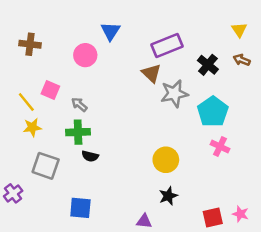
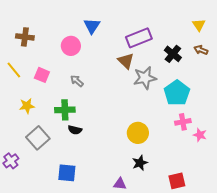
yellow line: (26, 102) -> (14, 70), moved
gray arrow: (79, 104) -> (77, 81), moved
pink cross: (220, 147) -> (183, 122), turned -35
gray square: (46, 166) -> (38, 138), turned 30
pink star: (240, 214) -> (200, 135), moved

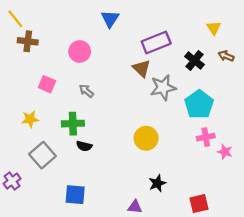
yellow triangle: (199, 25) -> (214, 28), moved
blue triangle: (92, 26) -> (110, 19), moved
yellow line: (14, 70) -> (15, 19), moved
yellow circle: (138, 133) -> (146, 138), moved

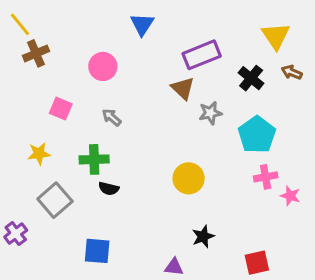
yellow triangle: (214, 28) -> (276, 36), size x1.5
brown cross: (28, 41) -> (36, 53), turned -30
gray star: (163, 88) -> (210, 113), size x0.7

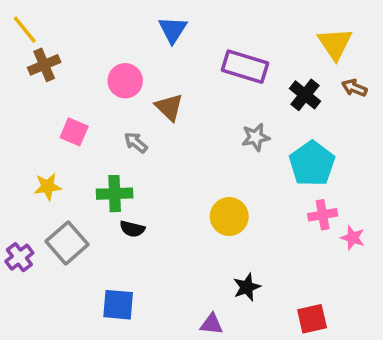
purple rectangle: (202, 55) -> (245, 67), turned 39
brown triangle: (183, 88) -> (169, 107), moved
purple cross: (16, 234) -> (19, 257), moved

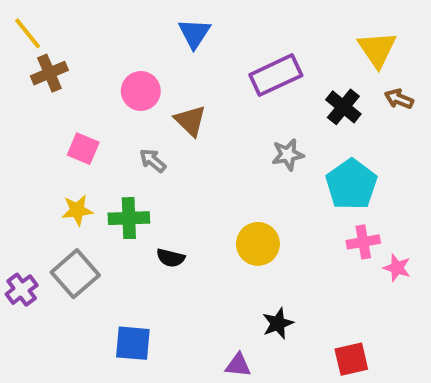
purple rectangle: (245, 67) -> (276, 75), turned -42
yellow star: (48, 187) -> (77, 210), moved
black semicircle: (132, 229) -> (171, 258), moved

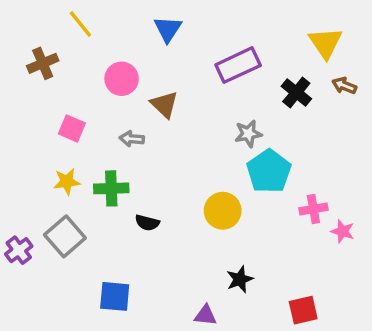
yellow line: (28, 33) -> (80, 24), moved
gray arrow: (153, 160) -> (132, 139), turned -35
cyan pentagon: (351, 184) -> (269, 171), moved

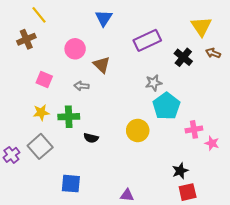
yellow line: (80, 24) -> (39, 15), moved
black star: (240, 279) -> (180, 171), moved

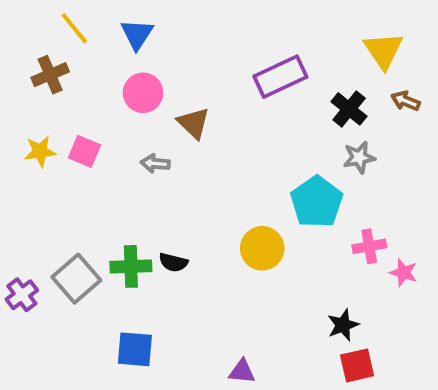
blue triangle: (104, 18) -> (137, 34), moved
gray star: (154, 83) -> (359, 157), moved
yellow star: (41, 112) -> (40, 151), moved
green cross: (69, 117) -> (131, 266), moved

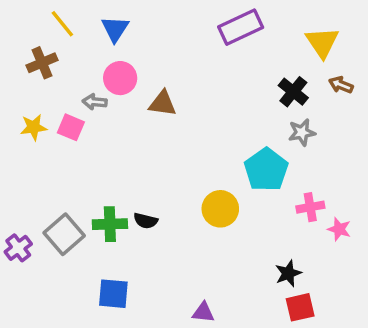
purple rectangle: (280, 77) -> (241, 27), moved
brown triangle: (194, 123) -> (163, 104), turned -36
gray arrow: (155, 163) -> (95, 102), moved

